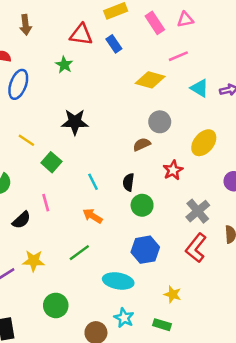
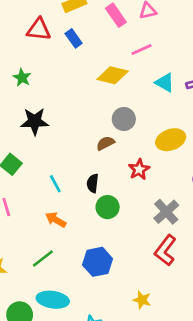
green star: (64, 65) -> (22, 78), moved
yellow ellipse: (204, 143) -> (171, 140), turned 32
blue hexagon: (145, 250) -> (98, 262), moved
cyan ellipse: (118, 281) -> (53, 300), moved

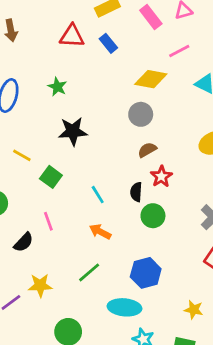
gray circle: (124, 119) -> (141, 114), moved
red star: (139, 169) -> (161, 176), moved
cyan ellipse: (53, 300) -> (125, 307), moved

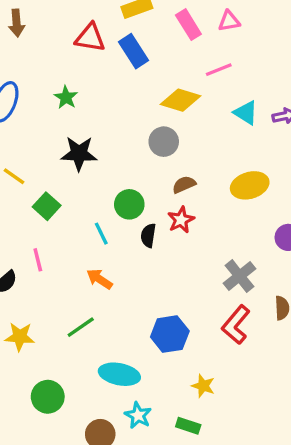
blue rectangle: (108, 43) -> (133, 51), size x1.4
brown semicircle: (147, 150) -> (184, 185), moved
green circle: (153, 216) -> (129, 204), moved
blue hexagon: (146, 273) -> (170, 334), moved

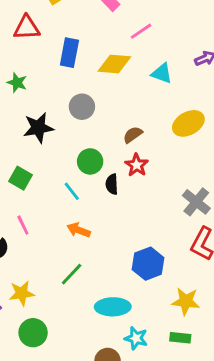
blue rectangle: (133, 51) -> (69, 53), moved, turned 56
cyan triangle: (246, 113) -> (162, 73), moved
gray circle: (164, 142) -> (82, 107), moved
yellow star: (203, 386) -> (186, 301), size x1.4
green circle: (48, 397) -> (33, 333), moved

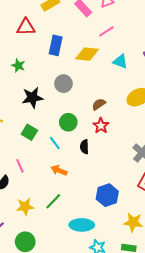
green square: (21, 178) -> (29, 132), moved
black semicircle: (112, 184) -> (84, 147), moved
yellow star: (22, 293) -> (25, 207), moved

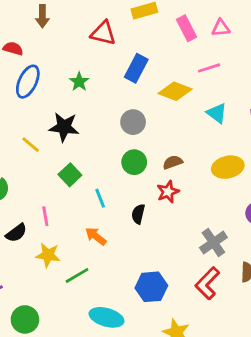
black star: (32, 98) -> (64, 127), moved
green circle: (68, 122) -> (134, 162), moved
yellow star: (25, 207) -> (48, 255), moved

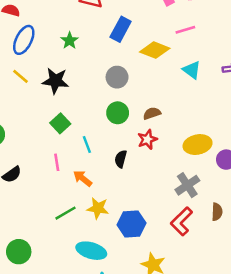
yellow line: (31, 145) -> (20, 76), moved
yellow ellipse: (228, 167) -> (198, 145), moved
pink line: (45, 216) -> (57, 162), moved
yellow star: (48, 255) -> (98, 208), moved

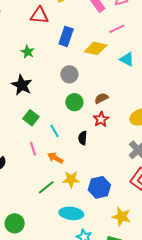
black star: (56, 81) -> (22, 85), turned 30

